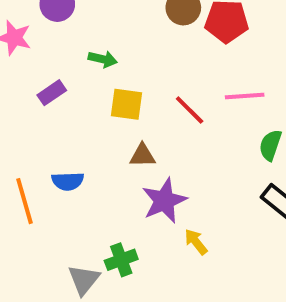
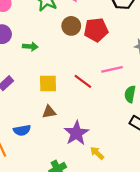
green arrow: (103, 59) -> (30, 46), moved
brown triangle: (142, 155) -> (49, 112), moved

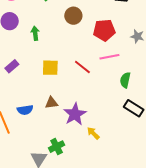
red pentagon: (96, 30) -> (104, 30), moved
green arrow: (30, 46) -> (35, 33), turned -104
brown triangle: (49, 112) -> (51, 103), moved

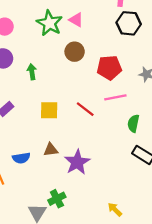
yellow arrow: (93, 133) -> (115, 209), moved

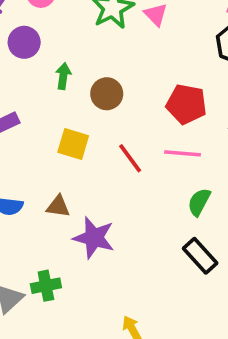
brown circle: (75, 52) -> (107, 94), moved
purple star: (77, 162) -> (94, 238), turned 30

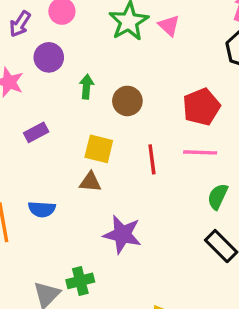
red pentagon: (186, 104) -> (201, 107), turned -30
red line: (130, 158) -> (152, 159), turned 32
brown triangle: (58, 206) -> (90, 182), moved

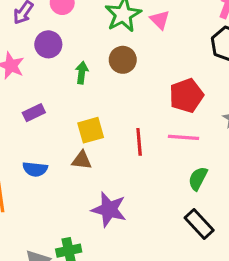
brown circle: (127, 101) -> (123, 60), moved
yellow square: (99, 149) -> (91, 130), turned -32
blue semicircle: (42, 209) -> (35, 169), moved

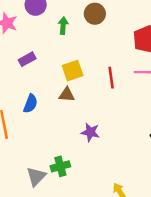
blue semicircle: (35, 169) -> (30, 104), turned -72
purple star: (109, 209) -> (90, 132), size x0.7

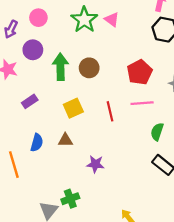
brown circle: (95, 14) -> (89, 68), moved
green arrow: (63, 26) -> (60, 67), size x1.6
brown triangle: (67, 95) -> (65, 140), moved

